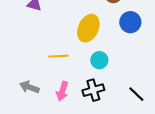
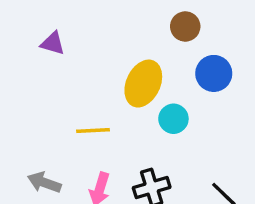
cyan circle: (99, 60) -> (173, 119), moved

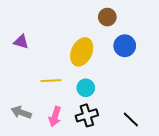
purple triangle: (53, 43) -> (21, 42), moved
cyan circle: (173, 119) -> (86, 88), moved

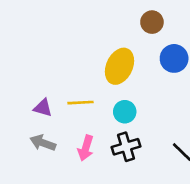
purple triangle: (21, 42) -> (43, 108), moved

